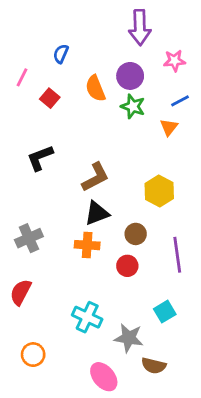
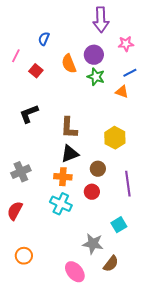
orange triangle: (169, 127) -> (122, 92), turned -48
brown L-shape: (95, 177) -> (69, 128), turned 120
cyan cross: (87, 317) -> (61, 204), moved
brown semicircle: (154, 366) -> (111, 264), turned -66

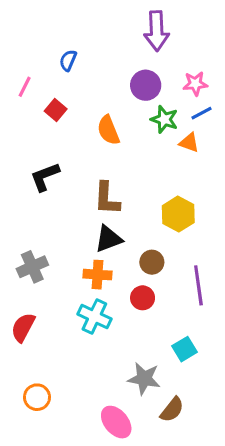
pink star: (126, 44) -> (195, 84), moved
orange semicircle: (69, 64) -> (108, 130), moved
green star: (96, 77) -> (164, 119), moved

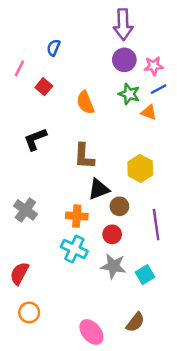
purple circle: (146, 85) -> (124, 60), moved
black triangle: (108, 239) -> (99, 189), moved
gray cross: (32, 267) -> (25, 210), turned -30
red semicircle: (23, 327) -> (19, 273), moved
gray star: (144, 379) -> (113, 266), moved

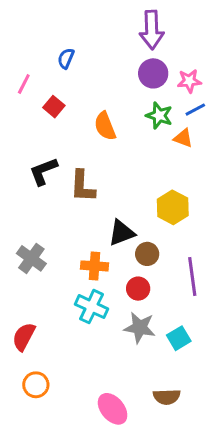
brown L-shape: (84, 156) -> (82, 186), moved
brown semicircle: (135, 322) -> (167, 397), turned 50

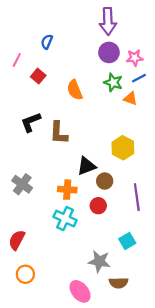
gray star: (140, 328) -> (99, 261), moved

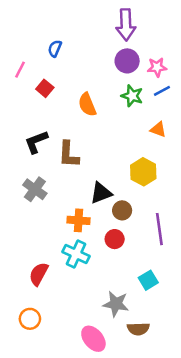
orange triangle: (130, 99) -> (158, 129), moved
gray cross: (22, 184) -> (35, 189), moved
red semicircle: (17, 240) -> (39, 274), moved

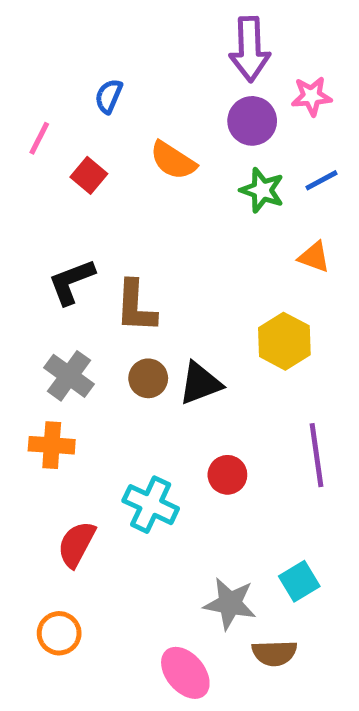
pink star: (157, 67) -> (312, 96), moved
orange semicircle: (87, 105) -> (173, 161), moved, turned -35
brown circle: (122, 210) -> (148, 378), moved
orange cross: (78, 220) -> (52, 445), moved
cyan square: (148, 280) -> (299, 581), moved

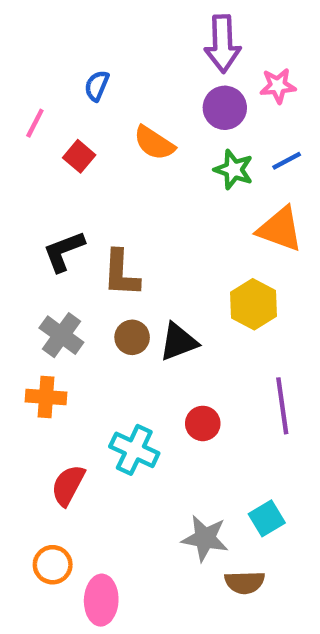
orange triangle: (314, 257) -> (280, 229), size x1.6
pink ellipse: (185, 673) -> (101, 600), moved, turned 42

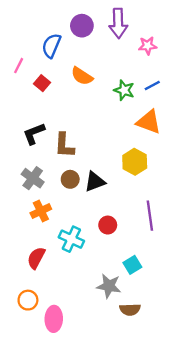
blue semicircle: (97, 86) -> (51, 46), size x1.5
purple circle: (225, 108) -> (82, 26), moved
orange cross: (46, 397) -> (41, 211), moved, turned -30
cyan square: (267, 518) -> (132, 265), moved

